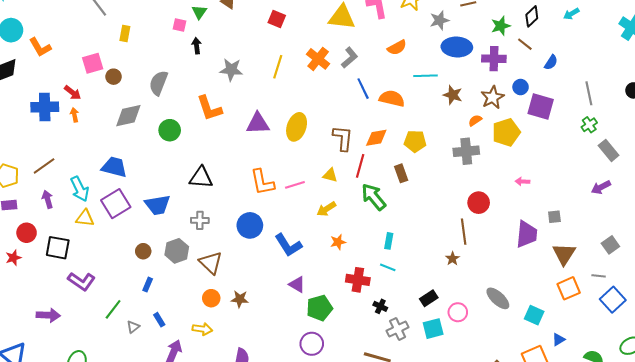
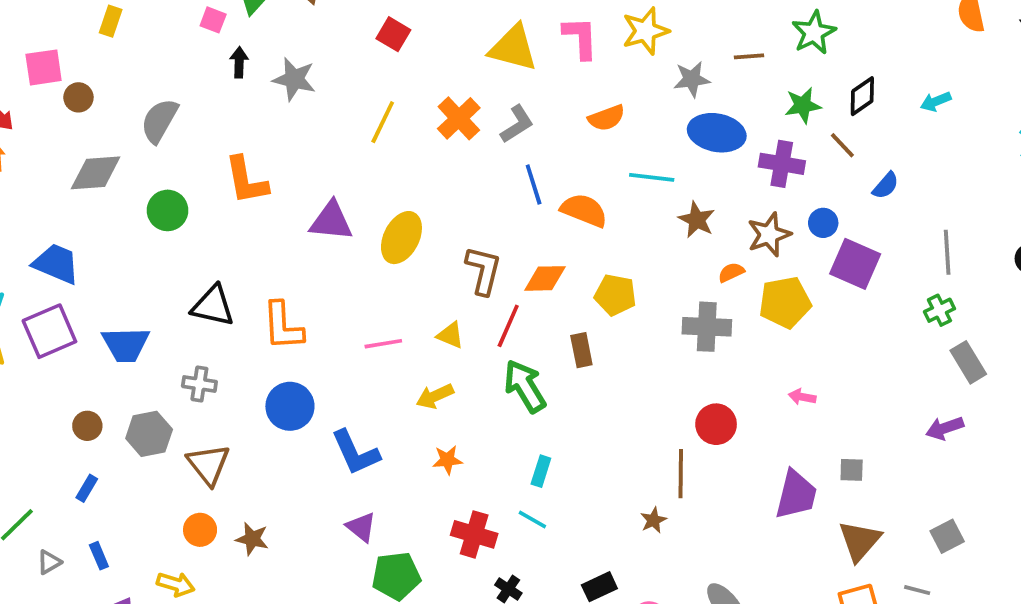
gray star: (231, 70) -> (294, 79), moved
orange L-shape: (262, 182) -> (283, 326), moved

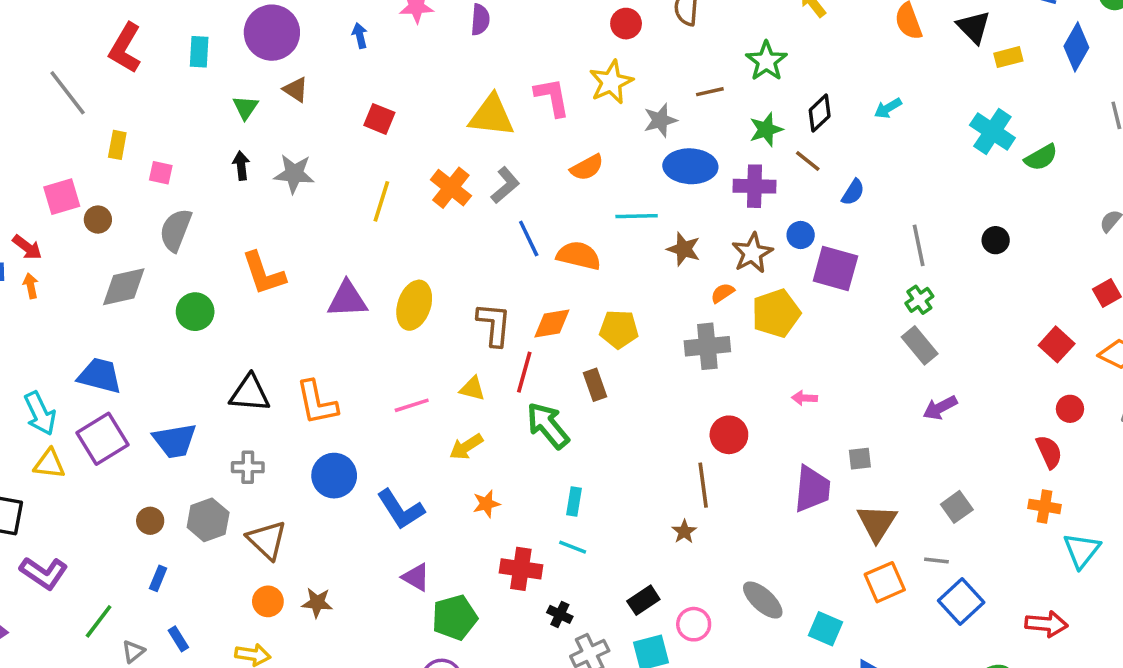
pink square: (213, 20) -> (161, 173), moved
gray rectangle: (968, 362) -> (920, 345), moved

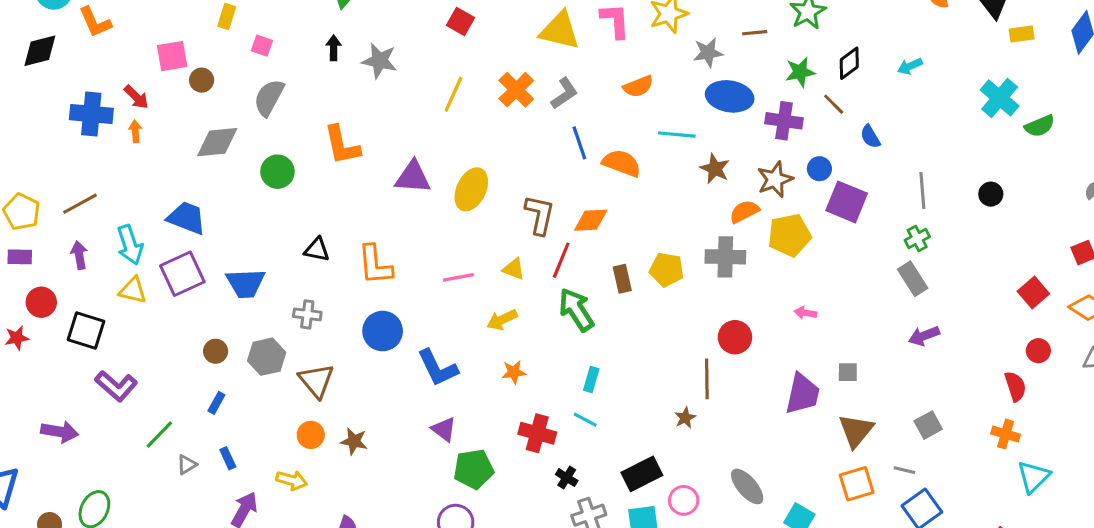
blue semicircle: (853, 192) -> (870, 137), turned 110
orange semicircle: (723, 293) -> (744, 211), size x1.4
yellow pentagon: (619, 329) -> (667, 270), moved
black triangle: (250, 393) -> (317, 250), size x0.7
black rectangle: (643, 600) -> (642, 474), size x1.4

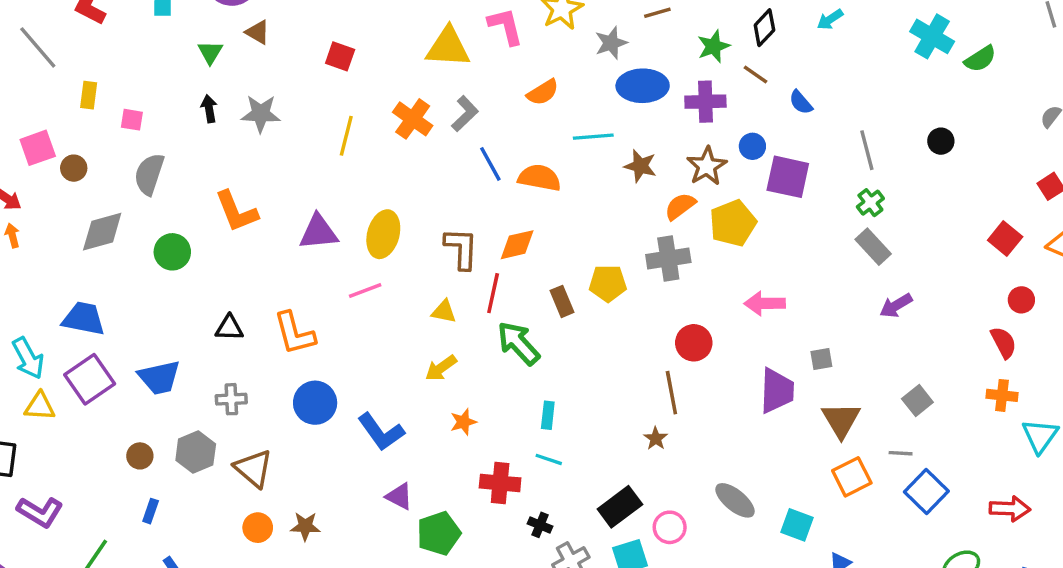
pink line: (458, 277) -> (365, 290), moved
pink arrow: (805, 313) -> (765, 303), size x1.6

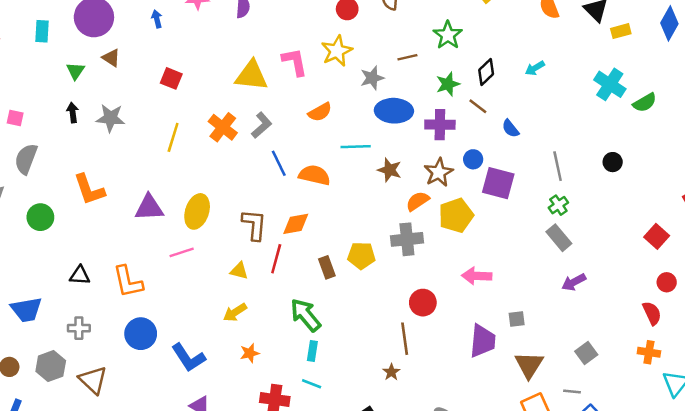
green arrow: (518, 343) -> (305, 315), moved

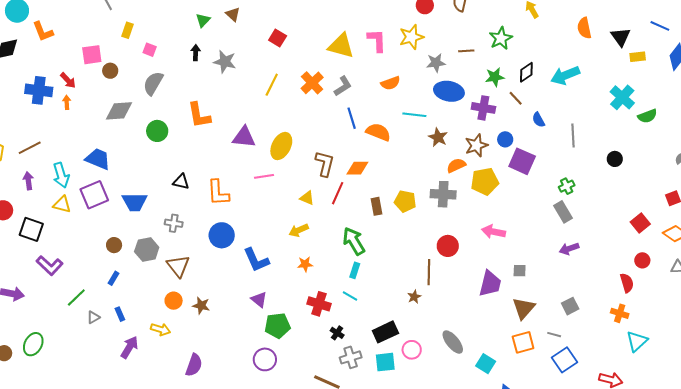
cyan arrow: (535, 68) -> (565, 75), size x1.8
gray line: (558, 166) -> (573, 135), moved

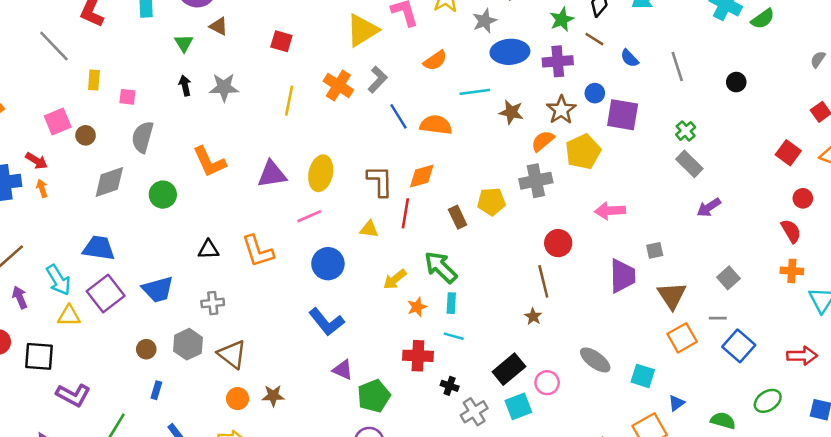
yellow triangle: (341, 46) -> (362, 30), turned -32
yellow arrow: (299, 230) -> (395, 279), moved
blue circle: (222, 235) -> (328, 264), moved
orange star: (305, 264) -> (417, 307), moved

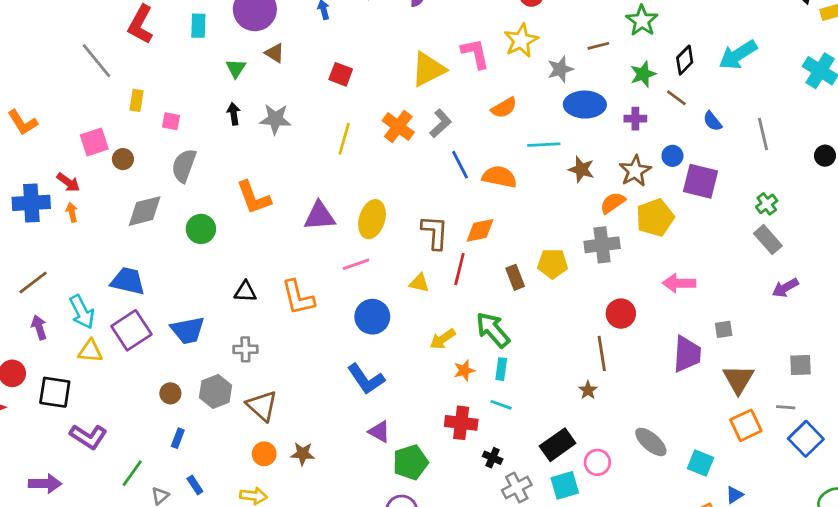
purple cross: (558, 61) -> (635, 119), size x0.7
gray square: (728, 278) -> (801, 365), turned 35

